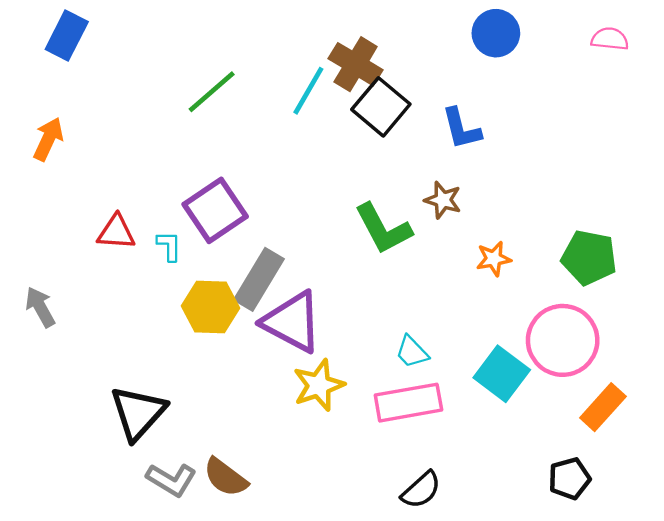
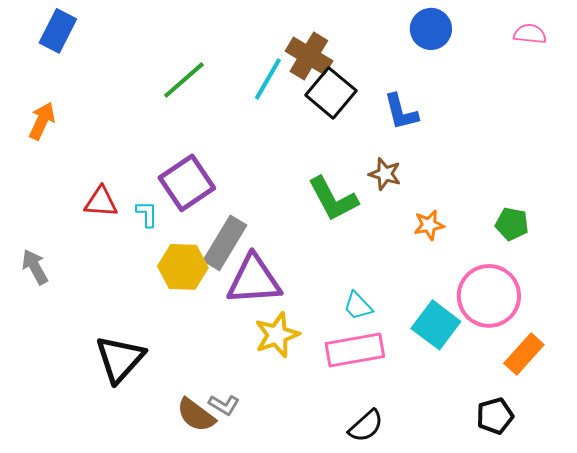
green pentagon: (589, 258) -> (512, 224), size x0.7
purple triangle: (292, 322) -> (254, 280), turned -32
gray L-shape: (171, 480) -> (224, 405), moved, size x0.7

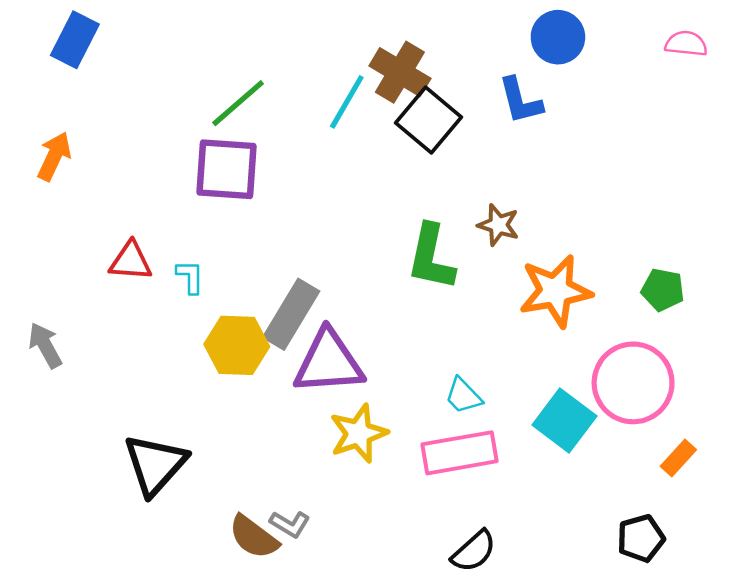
blue L-shape: (401, 112) -> (520, 101), moved
purple square: (187, 183) -> (226, 169), moved, turned 38
green L-shape: (333, 199) -> (431, 257), turned 40
orange star: (429, 225) -> (555, 291), size x1.8
orange rectangle: (524, 354) -> (678, 458), size x0.7

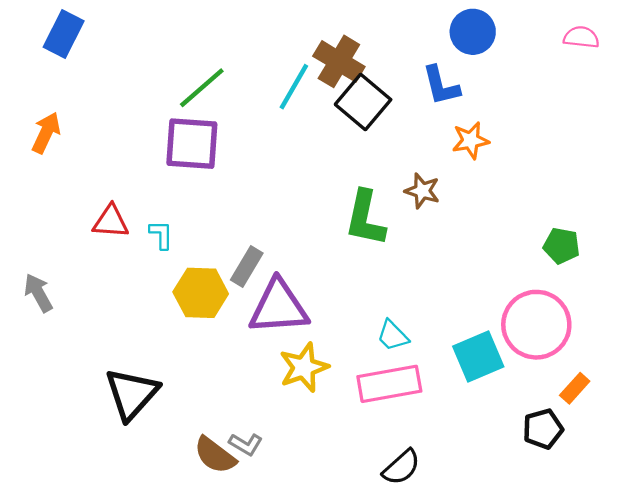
orange star: (555, 291) -> (471, 140), moved, size x0.6
gray rectangle: (291, 314) -> (247, 267), size x0.7
cyan square: (564, 420) -> (478, 356), turned 30
black pentagon: (641, 538) -> (543, 429), moved

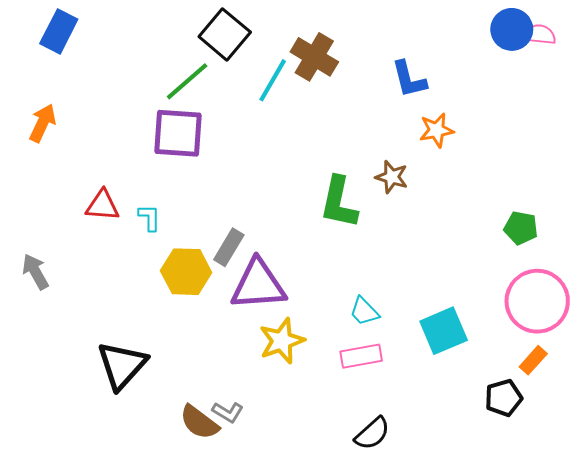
blue circle: (473, 32) -> (512, 29), moved
black square: (363, 102) -> (225, 34), moved
pink circle: (536, 325) -> (537, 301), moved
pink rectangle: (389, 384) -> (361, 356), size x0.7

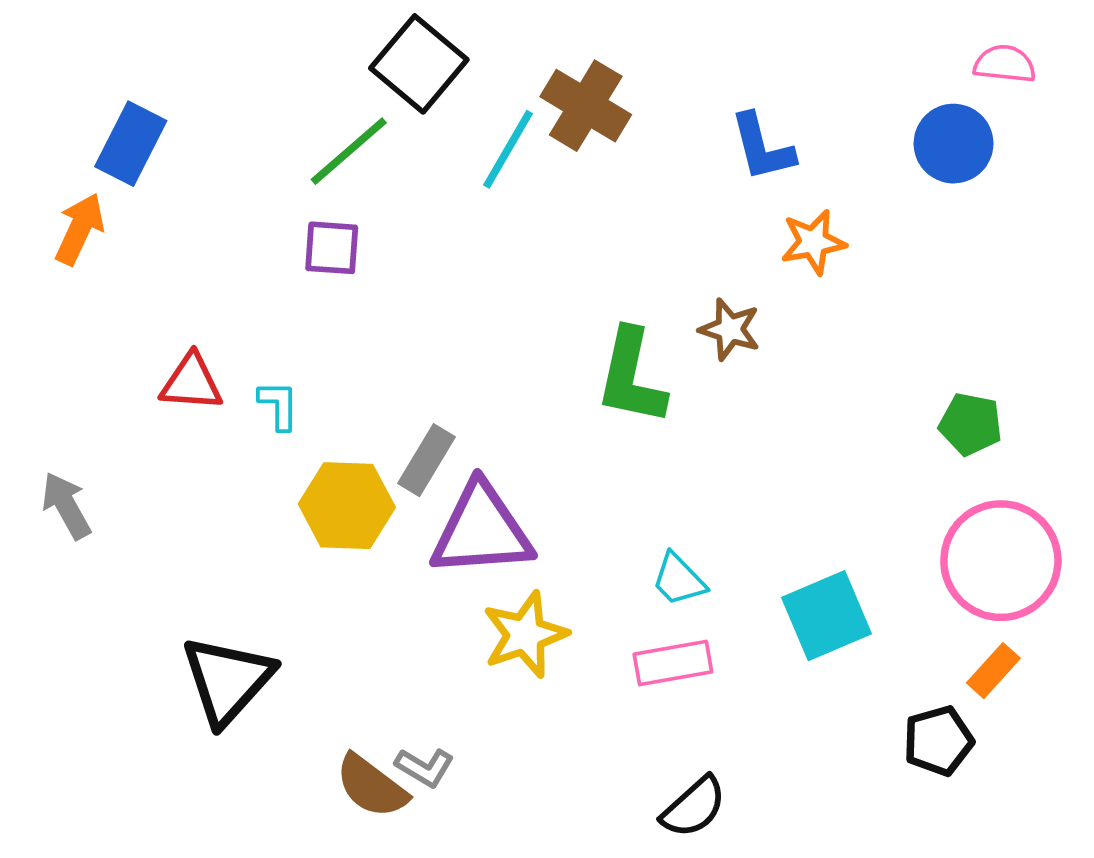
blue circle: (512, 29) -> (954, 144), moved
blue rectangle: (59, 31) -> (131, 144), moved
purple square: (178, 133) -> (332, 248), size x0.6

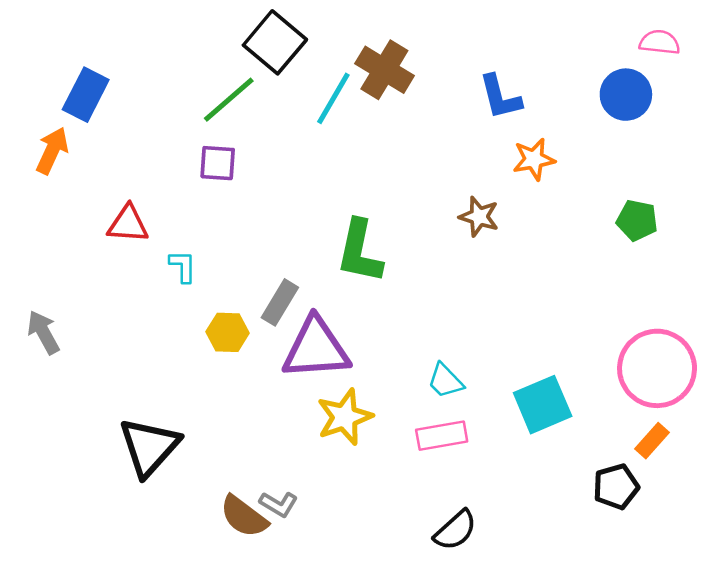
green L-shape: (631, 377) -> (360, 251), moved
red triangle: (191, 382) -> (128, 224), moved
green pentagon: (971, 424) -> (637, 220), moved
yellow hexagon: (347, 506) -> (228, 332), size x0.7

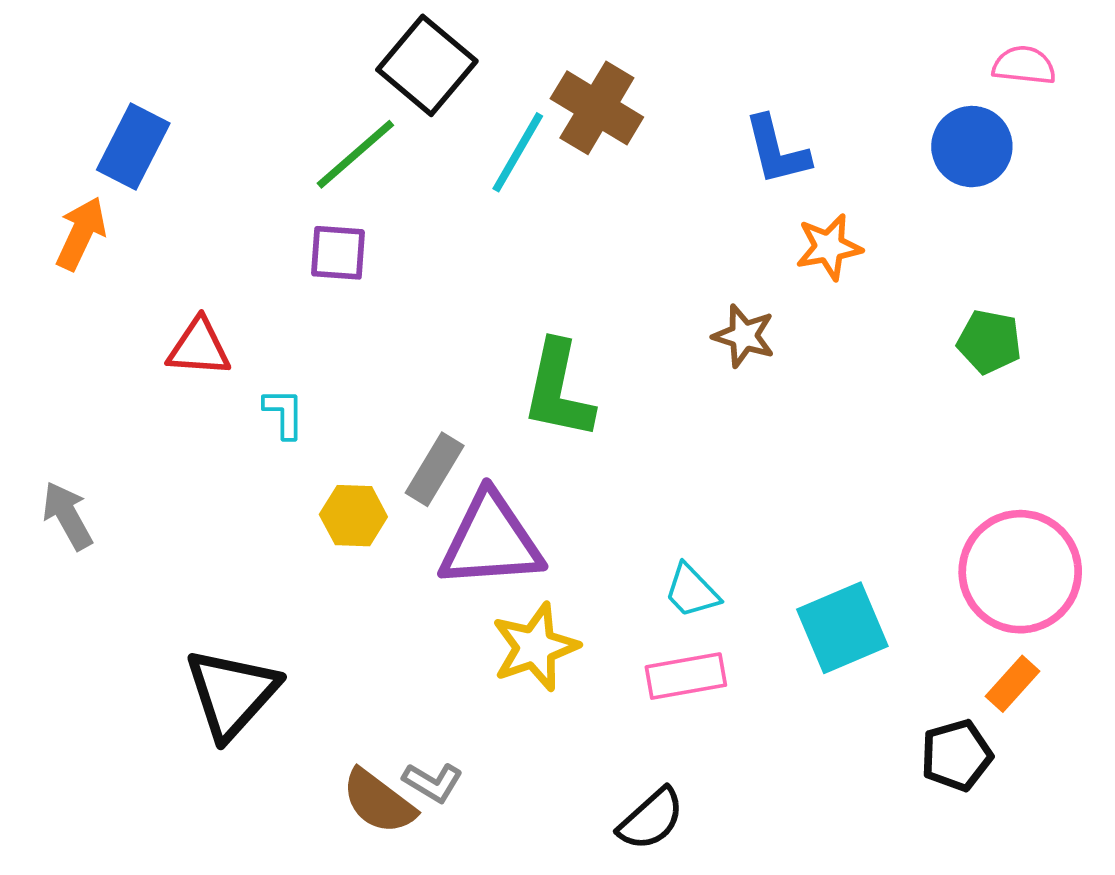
black semicircle: (455, 530) -> (651, 819), moved

